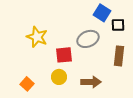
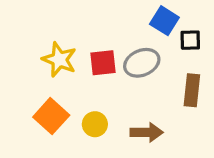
red square: (64, 55) -> (103, 63), moved
orange square: (27, 84) -> (51, 116), moved, size x1.5

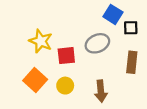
red square: (103, 63) -> (66, 56), moved
brown arrow: (147, 132) -> (101, 91), turned 85

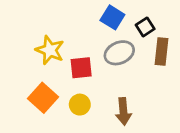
blue square: (113, 14) -> (112, 17), moved
black square: (131, 28) -> (145, 27), moved, turned -32
brown rectangle: (132, 62) -> (161, 51), moved

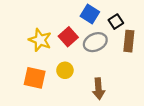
red square: (81, 68) -> (68, 37), moved, turned -36
orange square: (43, 98) -> (35, 78), turned -30
yellow circle: (80, 105) -> (65, 70), moved

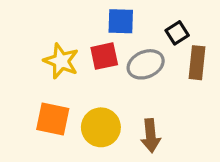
blue square: (90, 14) -> (121, 21), moved, turned -30
red square: (68, 37) -> (104, 56), turned 30
yellow circle: (65, 70) -> (101, 127), moved, size x1.5

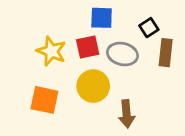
gray ellipse: (146, 64) -> (122, 54), turned 36
yellow circle: (101, 127) -> (93, 86), moved

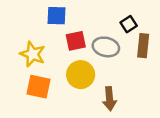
blue square: (102, 18) -> (57, 16), moved
yellow star: (51, 51) -> (32, 54), moved

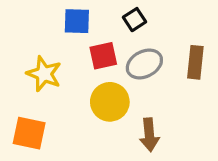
black square: (129, 24) -> (135, 20), moved
gray ellipse: (106, 47) -> (144, 64), turned -40
orange square: (38, 87) -> (29, 133), moved

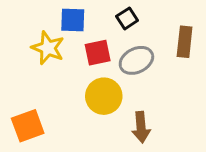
brown rectangle: (195, 62) -> (185, 42), moved
yellow star: (44, 74) -> (48, 48), moved
orange square: (29, 133) -> (28, 126), turned -32

